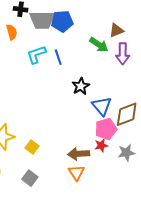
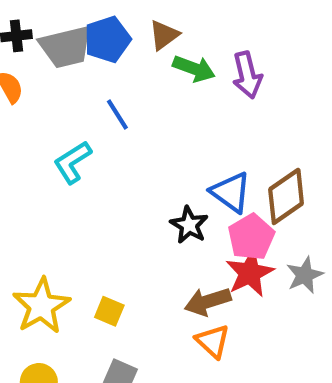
brown triangle: (116, 30) -> (164, 35), moved
cyan L-shape: (36, 54) -> (73, 162), moved
black star: (81, 86) -> (189, 225), moved
red star: (101, 145) -> (250, 273), size x1.6

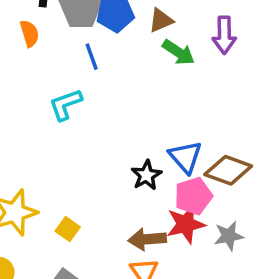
purple arrow: (247, 75) -> (224, 35), moved
blue line: (117, 115) -> (92, 57), moved
brown diamond: (286, 196) -> (228, 170), turned 42

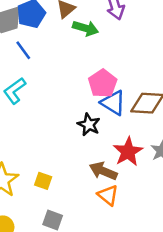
pink pentagon: (193, 196) -> (103, 83), moved
brown arrow: (147, 239) -> (103, 171), turned 44

